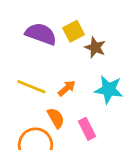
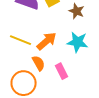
brown star: (95, 47) -> (76, 11), moved
orange arrow: (67, 88) -> (46, 41), size x1.5

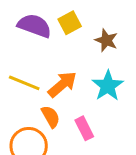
cyan star: (78, 42) -> (108, 86), turned 30

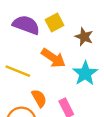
orange arrow: (62, 84) -> (53, 58), moved, turned 75

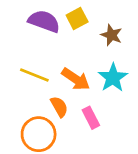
orange arrow: (53, 58) -> (76, 79), moved

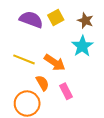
brown star: (112, 35) -> (85, 21), moved
cyan star: (113, 78) -> (82, 46), moved

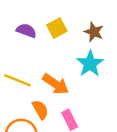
purple semicircle: (31, 20) -> (26, 31), size x0.7

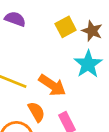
yellow square: (57, 28) -> (66, 27), moved
purple semicircle: (26, 31) -> (15, 19), moved

